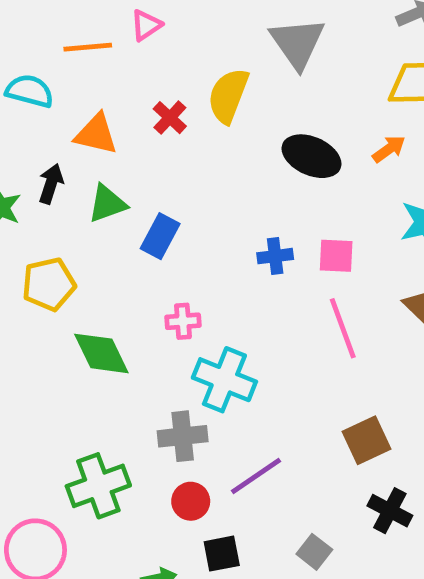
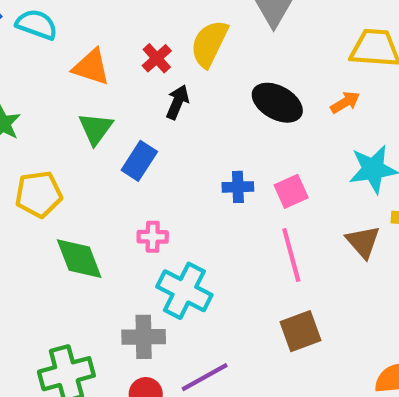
black arrow: (51, 184) -> (177, 102), moved
green triangle: (107, 204) -> (96, 128), turned -39
pink square: (336, 256) -> (291, 191), turned -32
brown square: (366, 440) -> (301, 331), moved

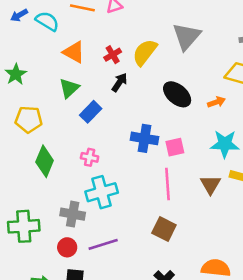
blue cross: (238, 187) -> (145, 138), size x1.5
green diamond: (79, 259) -> (45, 161), turned 32
cyan cross: (184, 291) -> (102, 192), turned 36
brown square: (301, 331) -> (164, 229), turned 35

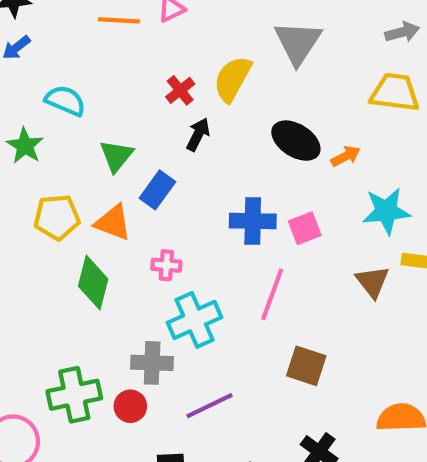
cyan semicircle: (47, 21) -> (65, 101), moved
orange triangle: (74, 52) -> (113, 222), moved
orange arrow: (216, 102) -> (346, 156), moved
pink line: (167, 184) -> (272, 294), moved, turned 32
red circle: (67, 247) -> (130, 406), moved

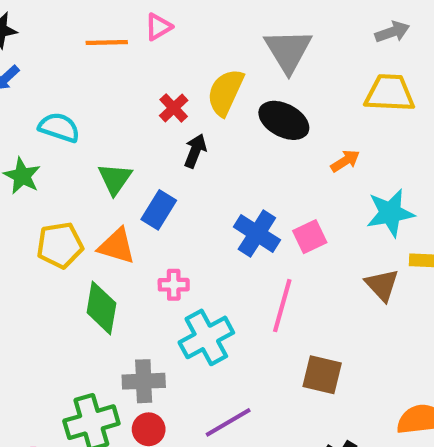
black ellipse: (296, 141) -> (284, 120), moved
blue cross: (253, 221) -> (257, 233), turned 36
gray cross: (152, 363) -> (144, 381), moved

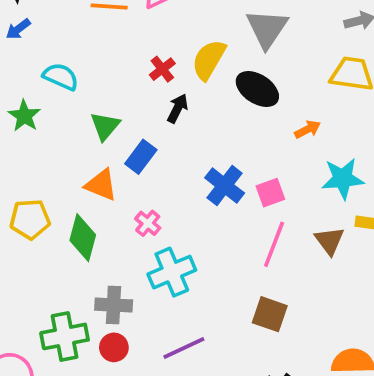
yellow pentagon: (60, 245) -> (30, 219), moved
pink cross: (174, 285) -> (148, 223), turned 35
pink line: (282, 306) -> (274, 244), moved

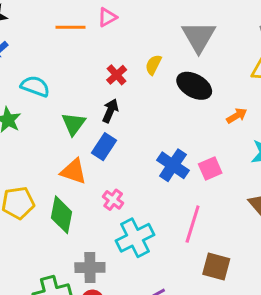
yellow semicircle: (209, 60) -> (153, 65), size x0.6
black arrow: (178, 108) -> (110, 111), moved
pink line: (274, 244) -> (193, 224), moved

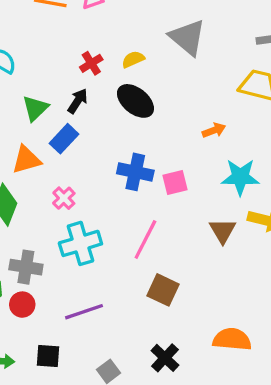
gray triangle: (199, 37) -> (187, 37), turned -30
yellow semicircle: (153, 65) -> (133, 59), turned 30
black ellipse: (194, 86) -> (135, 101), moved
blue cross: (173, 165) -> (135, 172), turned -32
orange triangle: (74, 171) -> (26, 160), turned -44

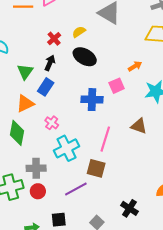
pink square: (175, 183) -> (117, 86), moved
brown triangle: (223, 231) -> (139, 126), moved, turned -30
brown square: (163, 290) -> (96, 168), moved

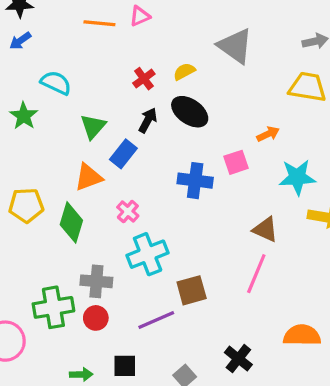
black arrow: (50, 63) -> (148, 120), moved
pink line: (105, 139) -> (256, 274), moved
brown square: (96, 168) -> (192, 290), turned -36

